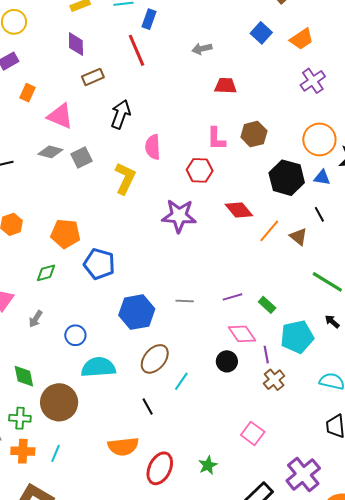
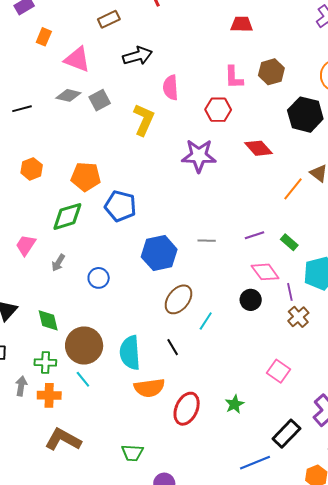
black arrow: (121, 114) -> (138, 56), turned 56
orange line: (269, 231) -> (293, 189), moved
green diamond: (46, 273) -> (67, 216), size x1.6
cyan semicircle: (98, 367) -> (130, 353), moved, turned -88
cyan line: (55, 453) -> (83, 379), moved, turned -60

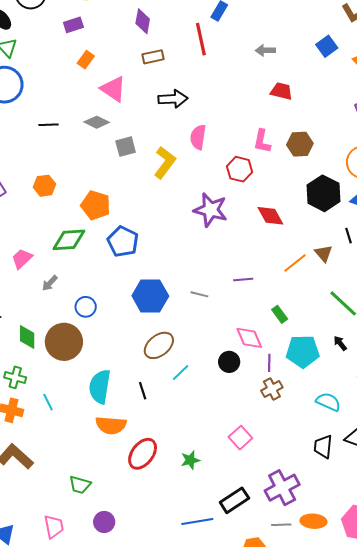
gray square: (100, 100) -> (126, 147), moved
purple line: (254, 235) -> (243, 279), moved
brown circle: (84, 345) -> (64, 342), moved

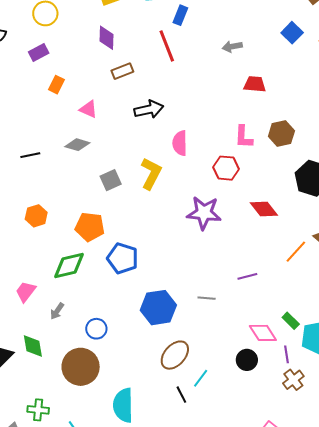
pink triangle: (113, 89) -> (88, 109), size x0.7
gray square: (126, 147) -> (111, 180), moved
green rectangle: (280, 314) -> (291, 321), moved
green diamond: (27, 337) -> (33, 346), moved
black line: (143, 391) -> (181, 395), moved

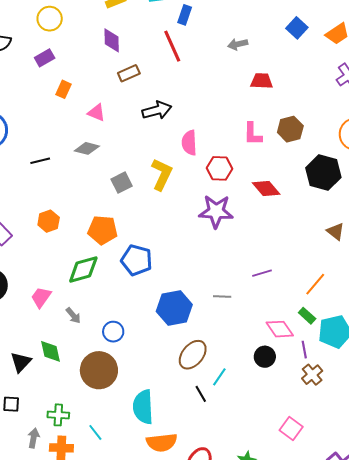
red hexagon: (226, 168) -> (219, 168), moved
red diamond: (264, 209) -> (266, 189), moved
orange line: (296, 252) -> (315, 284), moved
gray arrow: (57, 311) -> (73, 316), turned -72

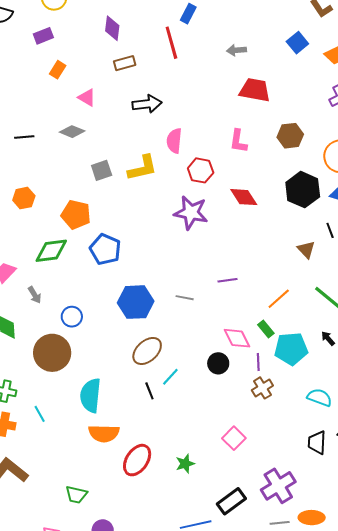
red trapezoid: (262, 81) -> (255, 90), size x1.4
brown hexagon: (290, 129) -> (290, 136), moved
yellow L-shape: (162, 174) -> (143, 168), turned 44

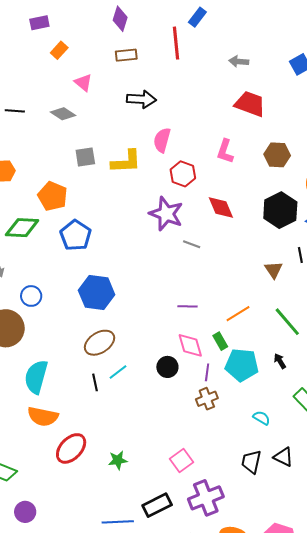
purple rectangle: (43, 36) -> (39, 23), moved
purple line: (228, 280) -> (188, 306), moved
gray line: (185, 298) -> (192, 244), moved
cyan semicircle: (320, 397) -> (261, 418), size x0.7
pink square: (234, 438) -> (182, 460), moved

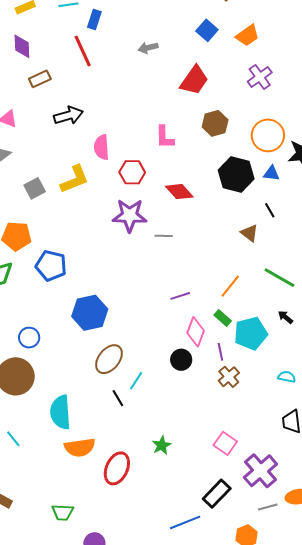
red trapezoid: (250, 104) -> (194, 80), moved, turned 124
pink diamond: (190, 345) -> (196, 332), turned 56
green star: (118, 460) -> (162, 445), moved

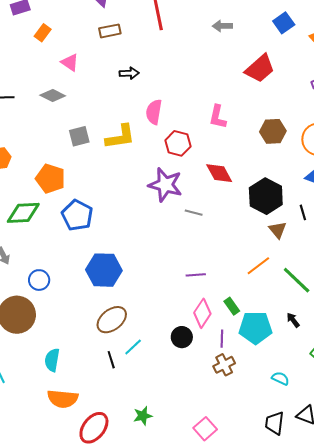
black arrow: (68, 115) -> (129, 73), size x0.7
brown hexagon: (215, 123) -> (273, 131), moved
black hexagon: (236, 175) -> (266, 196), moved
orange line: (230, 286) -> (258, 266), moved
cyan semicircle: (60, 412) -> (52, 360), size x0.7

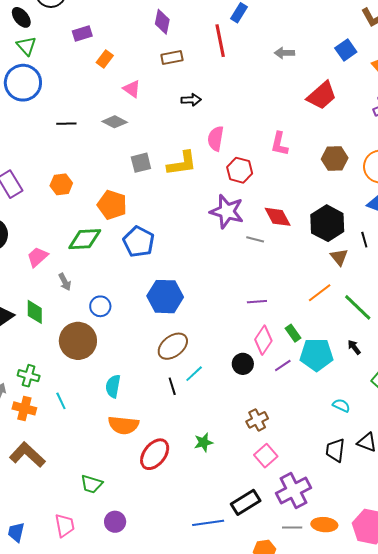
red diamond: (219, 173) -> (278, 217), moved
purple line: (222, 339) -> (283, 365), turned 54
brown cross: (224, 365) -> (257, 420), moved

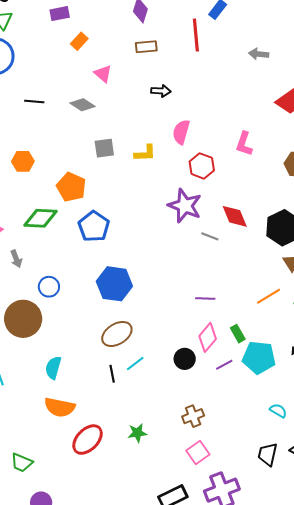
yellow L-shape: (182, 163) -> (145, 153), size x0.7

